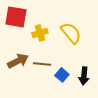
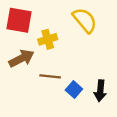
yellow semicircle: (71, 33) -> (85, 20), moved
brown arrow: (18, 61) -> (21, 58), moved

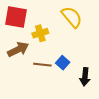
blue square: (74, 89) -> (63, 63), moved

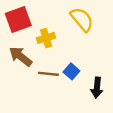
red square: (16, 17) -> (18, 19), turned -30
brown arrow: (18, 49) -> (21, 56), turned -115

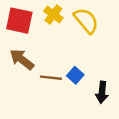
red square: (18, 19) -> (19, 21), turned 32
yellow cross: (46, 38) -> (53, 14), moved, turned -36

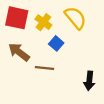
yellow cross: (53, 14) -> (43, 22), moved
blue square: (75, 75) -> (56, 43), moved

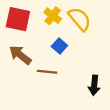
yellow cross: (43, 22) -> (53, 16), moved

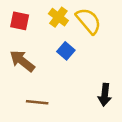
red square: (18, 19) -> (20, 21), size x0.7
brown line: (47, 72) -> (37, 102), moved

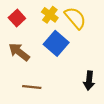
red square: (20, 21) -> (17, 18), turned 35
blue square: (66, 51) -> (56, 43), size x1.6

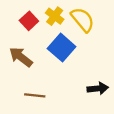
red square: (17, 18) -> (29, 21), moved
black arrow: (89, 81) -> (98, 88), turned -102

